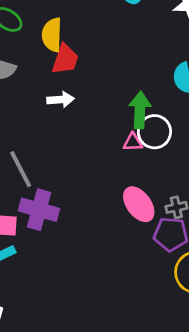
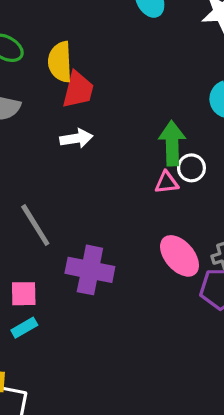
white circle: (154, 132) -> (191, 168), size x0.7
purple cross: (39, 210) -> (90, 270), moved

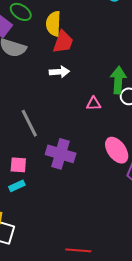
pink triangle: (167, 182) -> (94, 104), moved

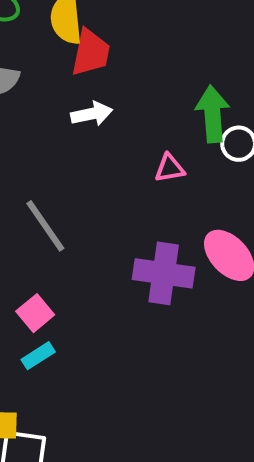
purple cross: (61, 154) -> (164, 273), moved
pink square: (18, 165) -> (35, 313), turned -36

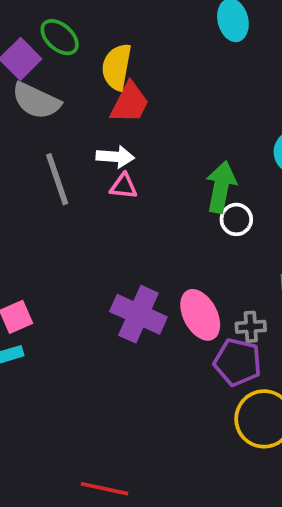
pink triangle: (170, 168) -> (124, 186), moved
gray line: (45, 226) -> (57, 179), moved

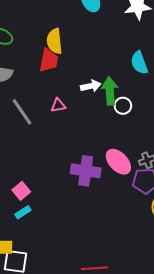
yellow semicircle: (117, 67) -> (55, 41), moved
white arrow: (115, 157) -> (91, 86), moved

